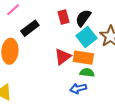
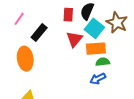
red rectangle: (63, 17) -> (68, 15), turned 32
red triangle: (63, 57) -> (74, 39), moved

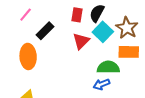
orange rectangle: (96, 49) -> (129, 52), moved
green semicircle: (103, 62) -> (108, 67), size x1.5

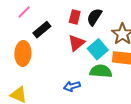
cyan square: (103, 32) -> (98, 49), moved
blue arrow: (101, 84) -> (72, 86), moved

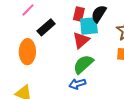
cyan square: (98, 49) -> (89, 26), moved, turned 36
green semicircle: (101, 71) -> (83, 64), moved, turned -45

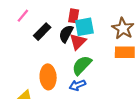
black semicircle: (99, 14) -> (66, 34), moved
orange ellipse: (27, 52) -> (48, 77), moved

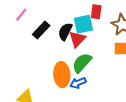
red rectangle: (74, 16) -> (96, 12), moved
orange ellipse: (48, 77) -> (62, 75), moved

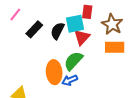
red triangle: (77, 39) -> (82, 37), moved

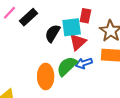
black rectangle: (34, 29) -> (28, 17), moved
blue arrow: (70, 80) -> (84, 63), moved

